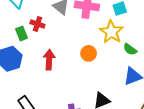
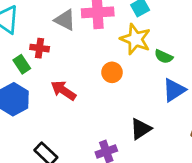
red arrow: (49, 60) -> (63, 90), turned -48

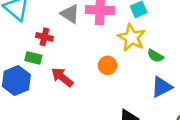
green rectangle: (22, 64) -> (33, 58), moved, turned -49

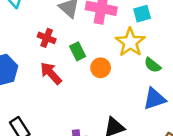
red cross: (44, 37) -> (47, 38), moved
green rectangle: (33, 58) -> (78, 51), moved, turned 42

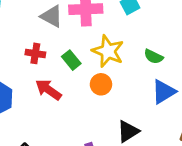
yellow star: (130, 42) -> (108, 51), moved
orange circle: (101, 68) -> (101, 84), moved

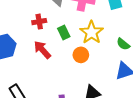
red cross: (35, 53) -> (39, 22), turned -32

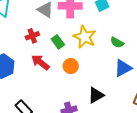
orange circle: (81, 55) -> (71, 66), moved

